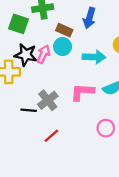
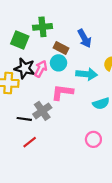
blue arrow: (89, 18) -> (84, 38), turned -48
pink L-shape: (82, 92) -> (62, 92), moved
red line: (51, 136) -> (30, 142), moved

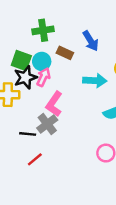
green square: (20, 40) -> (21, 60), moved
cyan circle: (59, 63) -> (42, 61), moved
black star: (25, 68) -> (25, 77), turned -30
pink L-shape: (62, 92) -> (54, 104), moved, turned -60

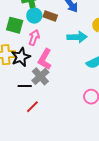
cyan circle: (42, 61) -> (34, 16), moved
black star: (25, 77) -> (21, 57), moved

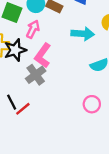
black line: (25, 86) -> (12, 102), moved, turned 56

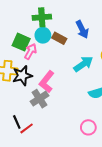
pink arrow: (33, 29) -> (30, 51), moved
cyan arrow: (83, 34) -> (83, 64), turned -42

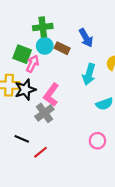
cyan arrow: (83, 64) -> (89, 74), turned 144
black line: (17, 122) -> (22, 139), turned -40
red line: (27, 128) -> (41, 152), moved

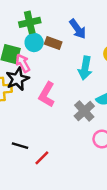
pink arrow: (32, 64) -> (23, 63), turned -49
black star: (25, 90) -> (17, 79), moved
gray cross: (44, 113) -> (84, 111), moved

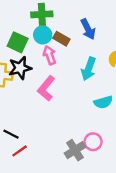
pink arrow: (23, 63) -> (50, 55), moved
gray cross: (84, 111) -> (75, 150), moved
red line: (42, 158) -> (20, 151), moved

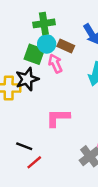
green square: (18, 42) -> (34, 54), moved
pink L-shape: (46, 88) -> (58, 118), moved, turned 55

